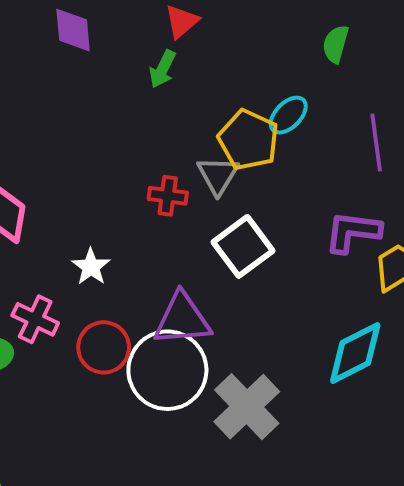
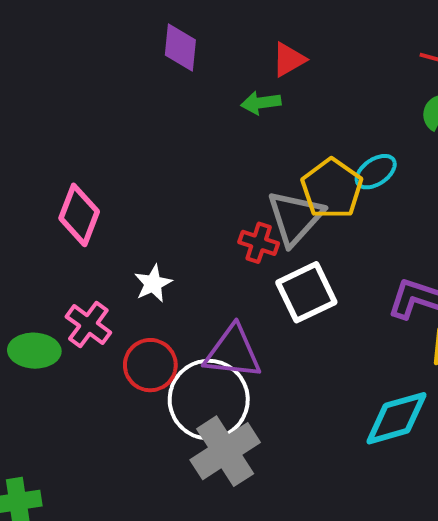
green arrow: (163, 69) -> (261, 103), turned 45
gray triangle: (218, 175) -> (295, 218), size x1.4
red cross: (168, 196) -> (259, 243), moved
gray cross: (247, 407) -> (225, 451), moved

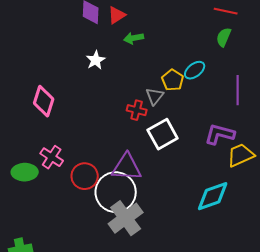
red triangle: (289, 60) -> (117, 15), moved
yellow pentagon: (332, 189) -> (173, 80), size x0.7
gray triangle: (295, 218) -> (155, 96), size x0.6
white star: (153, 283) -> (96, 60), moved

